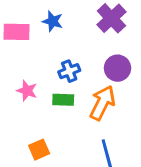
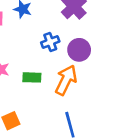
blue cross: (69, 71) -> (50, 42), moved

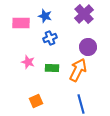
blue cross: (50, 42) -> (50, 38), moved

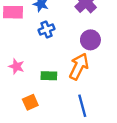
pink star: (28, 62) -> (16, 66), moved
green rectangle: (52, 68) -> (49, 76), moved

